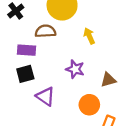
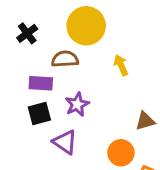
purple star: (75, 69) -> (77, 104), moved, turned 30

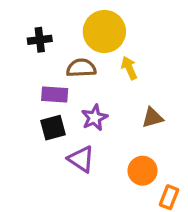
black cross: (27, 33) -> (40, 40), turned 30
yellow arrow: (121, 65) -> (129, 68), moved
brown triangle: (145, 121) -> (152, 118), moved

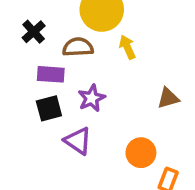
black cross: (40, 40) -> (34, 32), moved, turned -35
brown triangle: (152, 118) -> (168, 98), moved

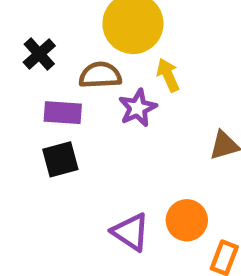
purple star: (92, 98) -> (138, 108), moved
purple triangle: (78, 141) -> (131, 232), moved

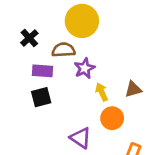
yellow arrow: (168, 75) -> (102, 92), moved
orange circle: (187, 220) -> (112, 118), moved

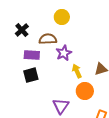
yellow circle: (82, 21) -> (62, 17), size x0.6
purple triangle: (81, 138) -> (61, 106), turned 30

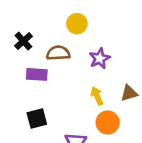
purple star: (64, 53) -> (100, 58), moved
black square: (31, 75) -> (37, 118), moved

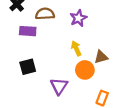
brown triangle: (129, 93) -> (101, 57), moved

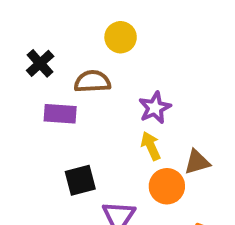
purple star: (78, 18) -> (155, 108), moved
black square: (28, 67) -> (80, 180), moved

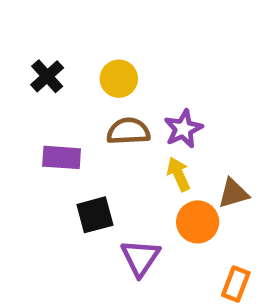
yellow circle: (121, 37) -> (119, 79), moved
brown semicircle: (92, 82) -> (128, 131), moved
purple rectangle: (60, 114) -> (62, 157), moved

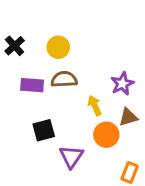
purple star: (183, 129) -> (122, 84), moved
purple rectangle: (62, 157) -> (32, 85), moved

